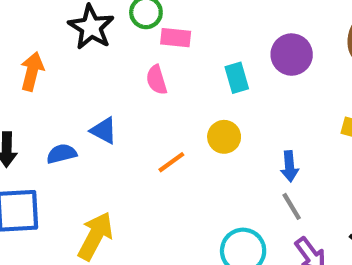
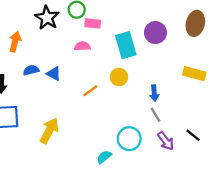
cyan rectangle: (237, 78) -> (126, 45), size x1.6
pink semicircle: (157, 80) -> (82, 46), turned 105
blue semicircle: (62, 154) -> (31, 70), moved

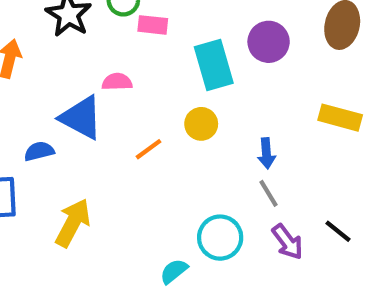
pink semicircle: (82, 46) -> (117, 82), moved
blue semicircle: (31, 70) -> (39, 151), moved
blue triangle: (54, 74) -> (81, 118), size x1.6

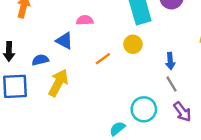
blue triangle: (81, 118) -> (64, 41), size x0.7
yellow arrow: (73, 223) -> (58, 83), moved

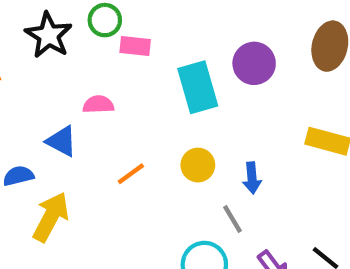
yellow circle: (133, 44) -> (198, 165), moved
gray line: (171, 84) -> (232, 219), moved

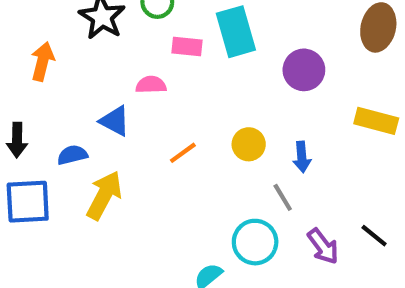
pink rectangle: (135, 46) -> (187, 47), moved
purple circle: (254, 63) -> (304, 70), moved
cyan rectangle: (198, 87) -> (236, 32), moved

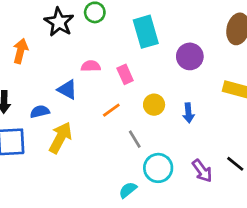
pink rectangle: (187, 47) -> (125, 74), moved, turned 60
gray line: (283, 197) -> (135, 139), moved

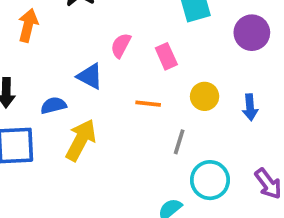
pink semicircle: (91, 66) -> (121, 45), turned -60
orange line: (111, 110) -> (148, 104), turned 42
gray line: (135, 139) -> (179, 142), turned 48

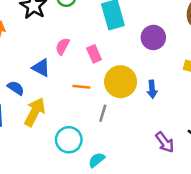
yellow circle: (205, 96) -> (121, 82), size x1.6
blue semicircle: (53, 105) -> (16, 88), turned 48
cyan circle: (210, 180) -> (69, 140), moved

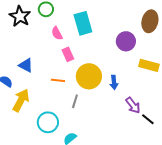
purple circle: (153, 37) -> (126, 41), moved
pink semicircle: (62, 46) -> (57, 33), moved, turned -56
purple arrow: (165, 142) -> (133, 105), moved

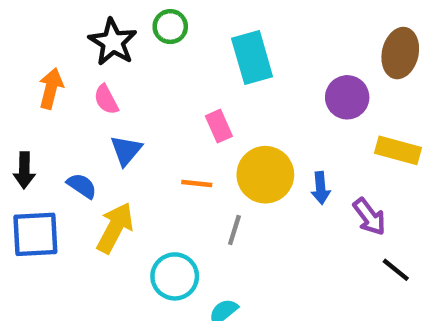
pink semicircle: (57, 33) -> (106, 100), moved
blue triangle: (26, 65) -> (126, 150), turned 42
purple arrow: (133, 105) -> (369, 217), moved

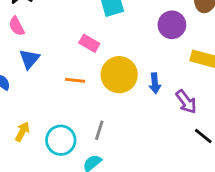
pink rectangle: (219, 126) -> (89, 43), turned -36
yellow arrow: (115, 228) -> (22, 132), moved, size x0.6
gray line: (234, 230) -> (99, 130), moved

